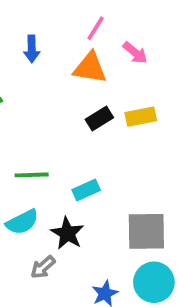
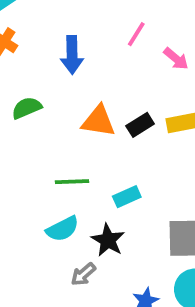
blue arrow: (32, 49) -> (72, 55), size x1.4
orange triangle: (90, 68) -> (98, 121), moved

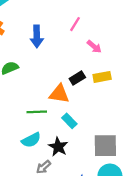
pink arrow: (176, 59) -> (94, 47), moved
orange triangle: (98, 121) -> (59, 94), moved
cyan rectangle: (127, 197) -> (69, 121), turned 70

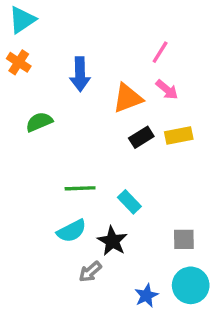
pink line: (75, 24) -> (160, 52), moved
orange triangle: (59, 94) -> (128, 98), moved, turned -30
gray square: (105, 146) -> (184, 239), size x0.6

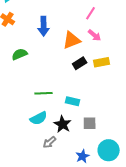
cyan rectangle: (129, 202) -> (73, 101), turned -32
gray square: (184, 239) -> (90, 123), moved

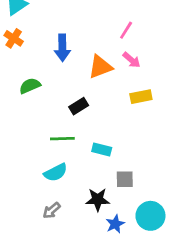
black rectangle: (80, 63) -> (79, 106), moved
black star: (63, 124) -> (98, 200), moved, turned -30
gray arrow: (50, 142) -> (52, 210), moved

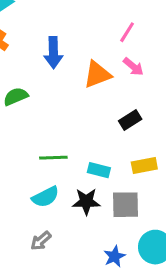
yellow rectangle: (141, 97) -> (144, 165), moved
black rectangle: (79, 106) -> (130, 120), moved
gray square: (125, 179) -> (125, 205), size x1.4
black star: (98, 200) -> (86, 202), moved

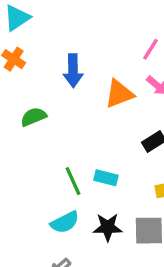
green line: (53, 158) -> (73, 181), turned 68
cyan rectangle: (99, 170) -> (106, 178), moved

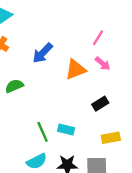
blue arrow: (73, 71) -> (43, 53), turned 45

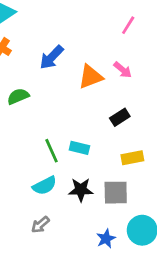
pink line: (98, 38) -> (128, 25), moved

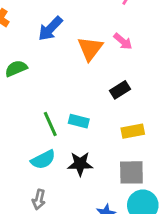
orange triangle: (91, 77) -> (90, 49), turned -32
gray square: (116, 193) -> (131, 172), moved
gray arrow: (40, 225) -> (39, 199), turned -36

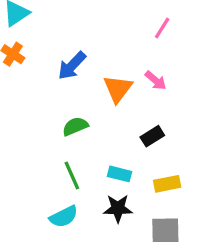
green semicircle: (16, 68) -> (75, 126), moved
cyan rectangle: (79, 121) -> (120, 174), moved
black star: (80, 164) -> (118, 208), moved

